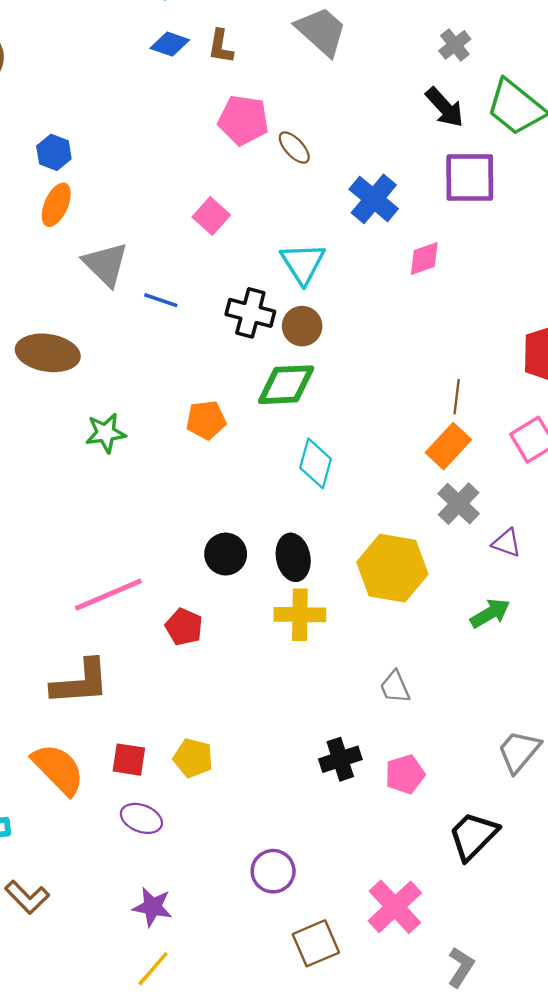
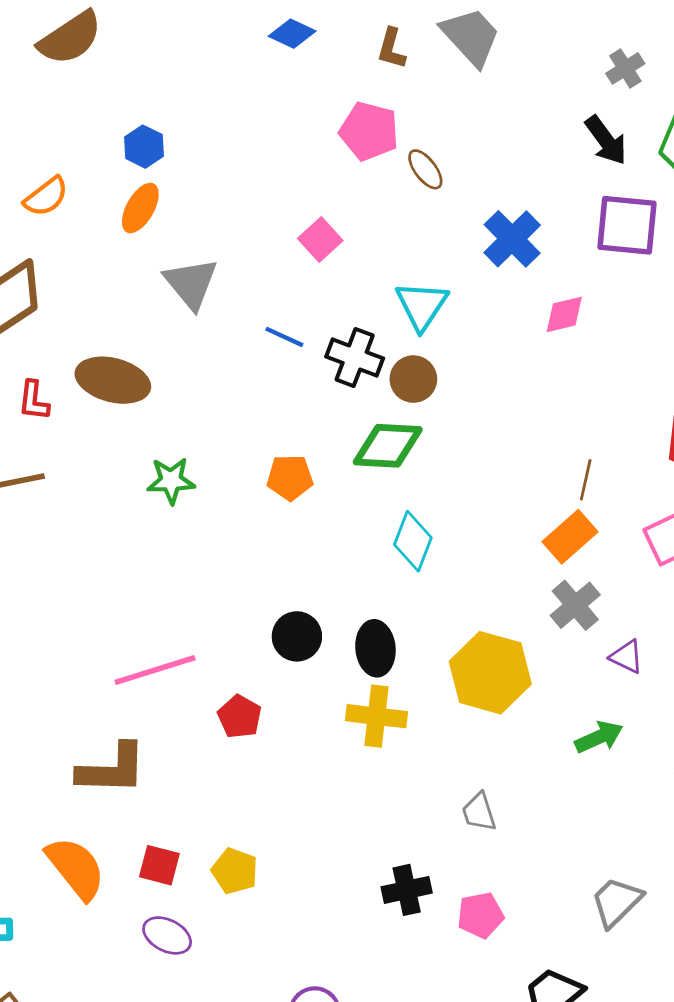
brown L-shape: (221, 47) -> (391, 49), moved
blue line: (161, 300) -> (284, 337), moved

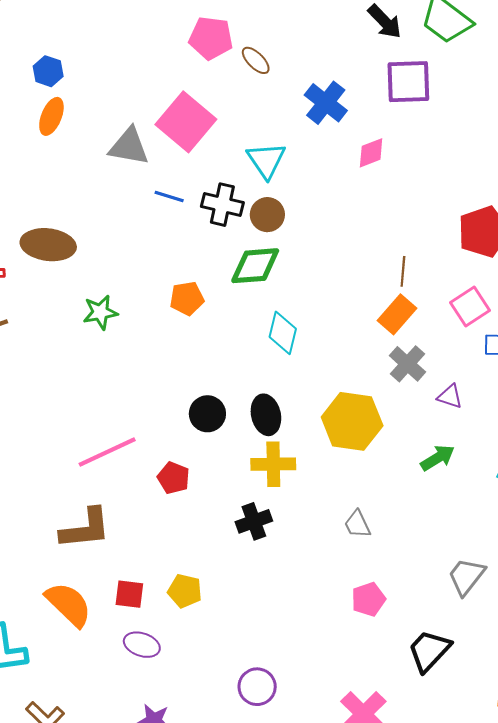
pink square: (320, 239) -> (186, 122), size x1.8
gray triangle: (191, 283) -> (129, 146), moved, turned -33
black cross: (407, 890) -> (254, 521), moved

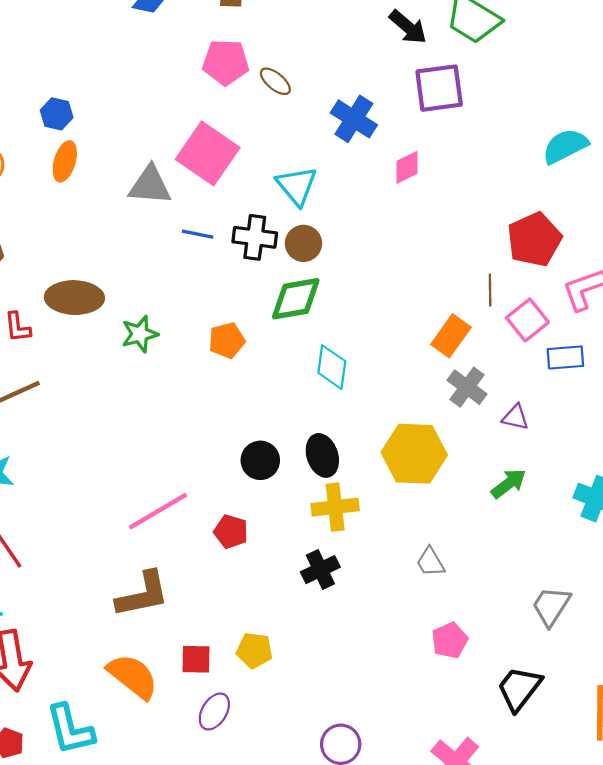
brown line: (403, 271) -> (490, 290), moved
green star: (100, 312) -> (140, 334), moved
purple ellipse: (142, 645) -> (214, 711), turned -72

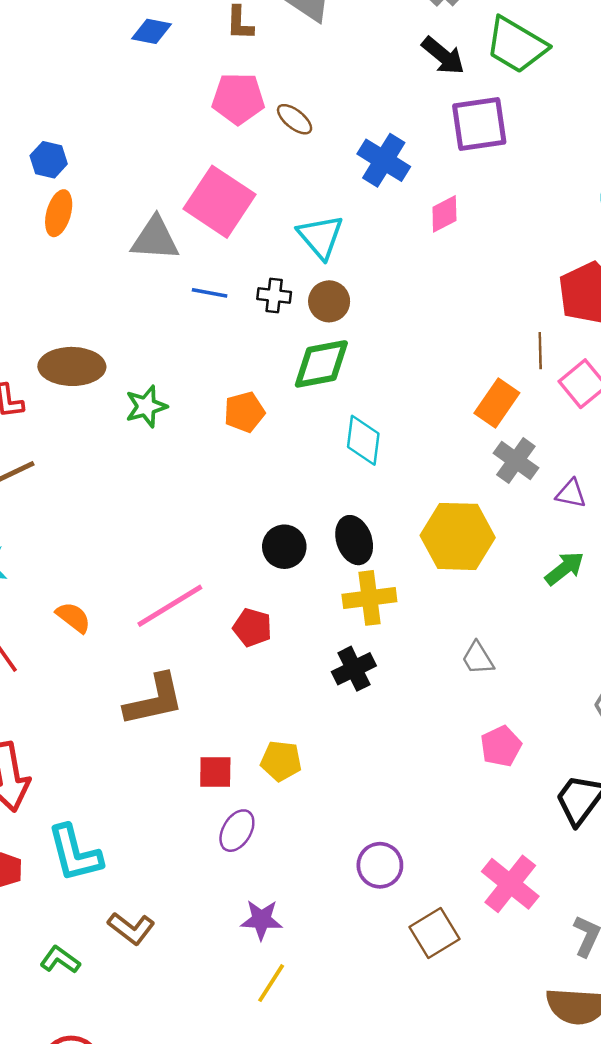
black cross: (255, 237) -> (274, 295), size x0.7
orange semicircle: (133, 676) -> (73, 617), moved, size x0.6

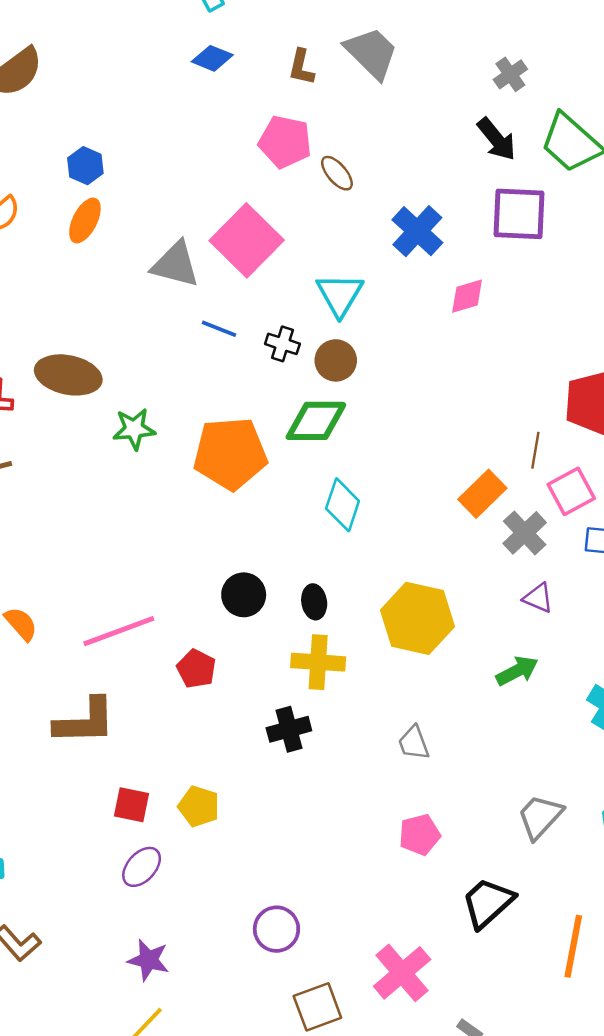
orange pentagon: (244, 412) -> (230, 454), size x1.8
gray cross: (516, 461) -> (525, 533), moved
black ellipse: (354, 540) -> (314, 602), size x0.7

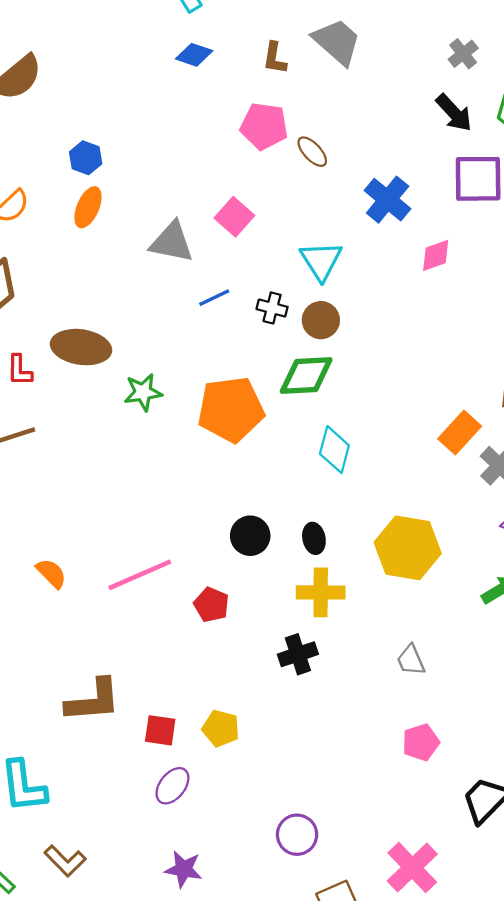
pink square: (247, 240) -> (234, 217), size x0.6
blue line: (219, 329) -> (214, 298), turned -44
brown L-shape: (85, 721) -> (93, 701), moved

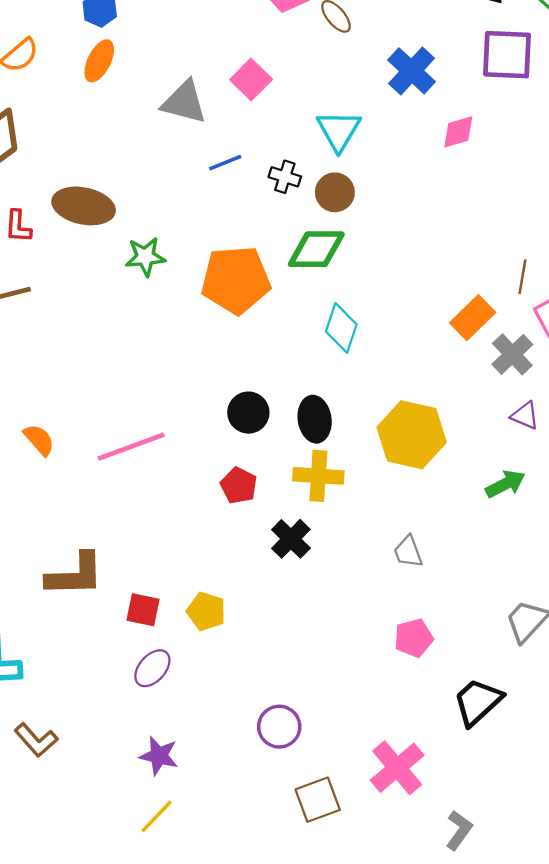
black ellipse: (314, 538) -> (315, 419), size x1.4
red pentagon: (211, 605) -> (239, 486), moved
black cross: (298, 654) -> (291, 539), turned -30

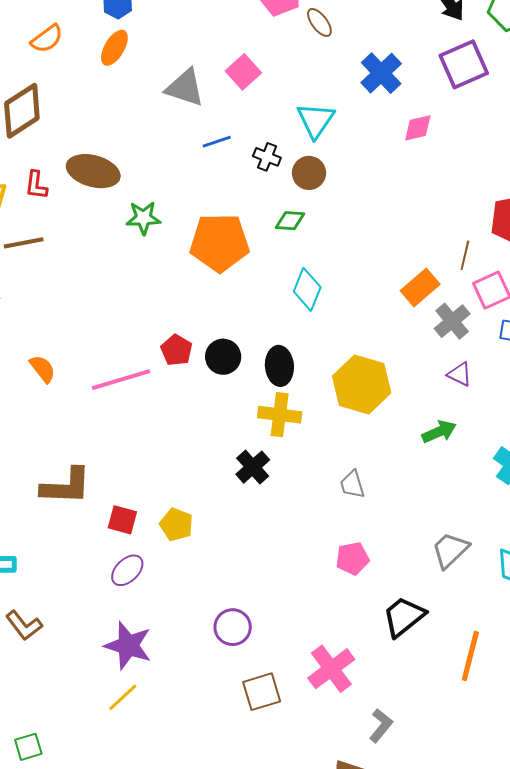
purple square: (507, 55) -> (464, 64), turned -30
green diamond: (316, 249) -> (290, 221), size x0.6
red pentagon: (239, 486) -> (177, 350), moved
purple star: (159, 756) -> (128, 646), size x1.4

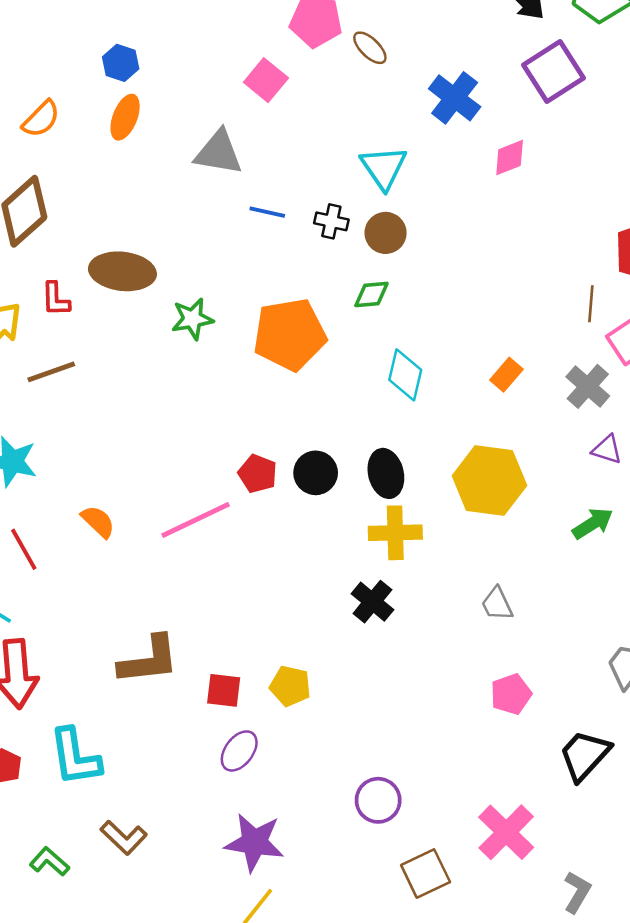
pink square: (243, 72) -> (266, 80), moved
blue line: (217, 142) -> (267, 212), turned 40
orange rectangle: (420, 288) -> (506, 375), moved, size x0.7

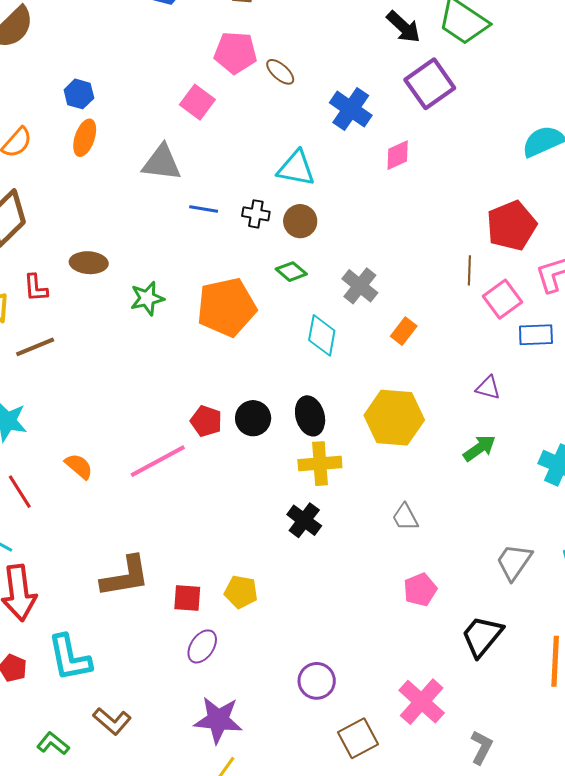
cyan triangle: (384, 168) -> (296, 168), turned -42
brown ellipse: (122, 271) -> (89, 263), size x0.7
green diamond: (371, 294) -> (291, 272), turned 48
gray cross: (588, 386) -> (360, 286), moved

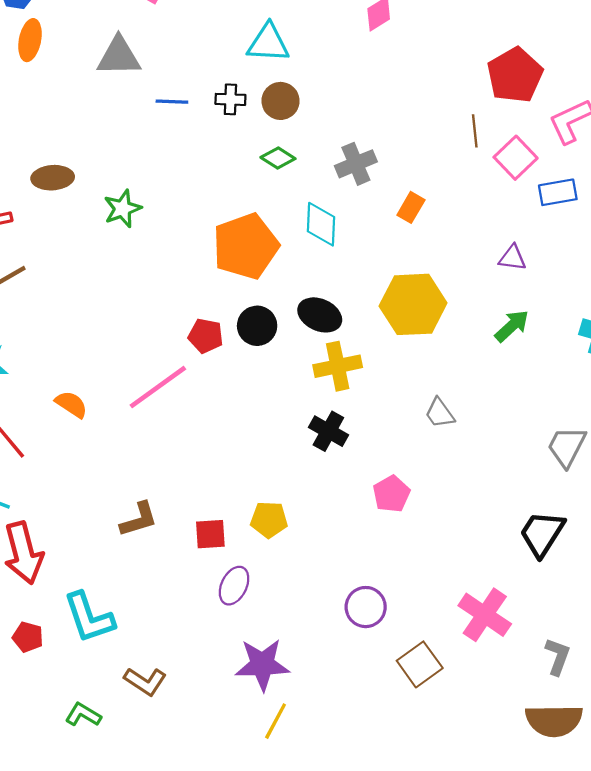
gray cross: (360, 286) -> (356, 164), turned 36
orange pentagon: (227, 307) -> (246, 246), moved
black ellipse: (310, 416) -> (320, 315), turned -42
brown L-shape: (125, 576) -> (139, 519), size x0.7
pink pentagon: (420, 590) -> (391, 494), moved

